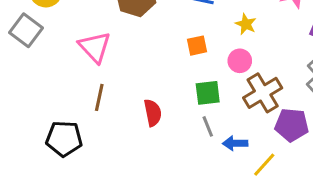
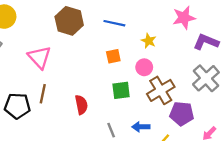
gray line: (208, 126) -> (111, 130), moved
black pentagon: (64, 139) -> (17, 106), moved

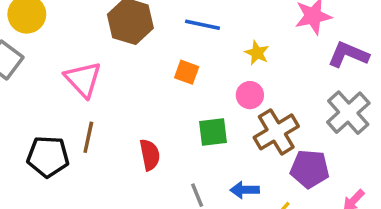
orange square: (113, 56) -> (187, 72), moved, turned 32

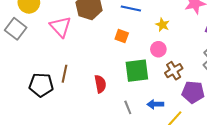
pink triangle: (83, 79) -> (60, 27), moved
green square: (213, 132) -> (137, 71), size x1.4
brown cross: (276, 132) -> (174, 71), size x0.7

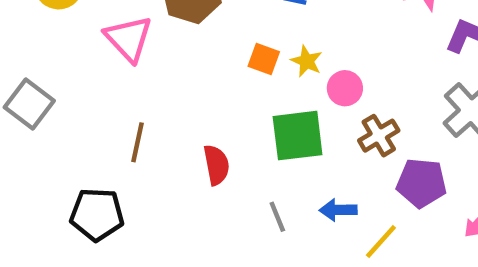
yellow star: (162, 25) -> (307, 61), moved
gray square: (16, 29) -> (29, 104), moved
black pentagon: (41, 85) -> (97, 214), moved

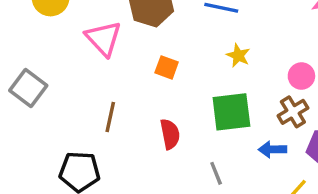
orange square: (264, 59) -> (167, 67), moved
pink circle: (345, 88) -> (301, 76), moved
blue arrow: (338, 210) -> (272, 149), moved

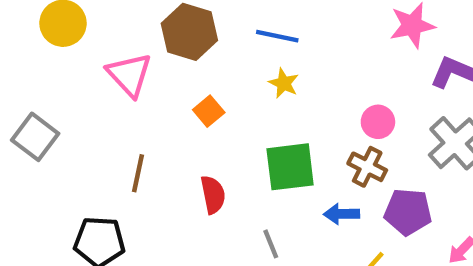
yellow star: (238, 56) -> (284, 83), moved
orange square: (167, 67) -> (209, 111), turned 30
brown cross: (293, 112) -> (367, 167), turned -32

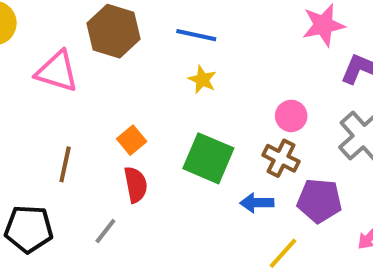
pink triangle: (129, 75) -> (57, 72), turned -30
orange square: (209, 111) -> (132, 140), moved
green square: (290, 167) -> (208, 158), turned 30
gray line: (271, 244) -> (105, 231), moved, turned 60

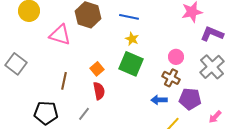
green square: (208, 158) -> (131, 64), moved

